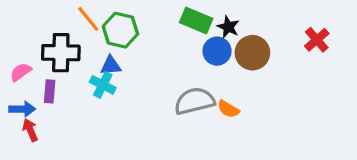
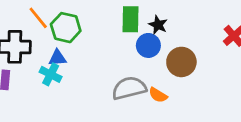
green rectangle: (196, 20) -> (130, 19), turned 68
brown circle: (252, 53) -> (181, 62), moved

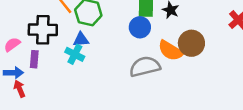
blue circle: (148, 45) -> (140, 27), moved
orange semicircle: (158, 95) -> (171, 51), moved, size x1.5

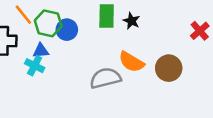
blue circle: (140, 27) -> (67, 30), moved
brown circle: (191, 43) -> (169, 68), moved

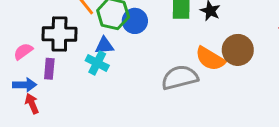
brown circle: (169, 68) -> (238, 50), moved

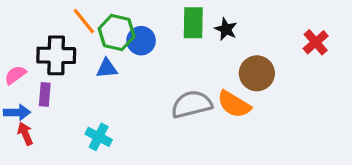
orange semicircle: (210, 59) -> (234, 104), moved
cyan cross: (97, 63) -> (99, 137), moved

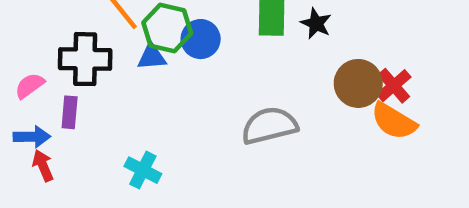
red cross: (316, 42) -> (394, 86), moved
blue triangle: (107, 68) -> (152, 57), moved
orange semicircle: (234, 104) -> (394, 121), moved

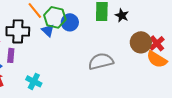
blue triangle: (152, 57) -> (48, 30), turned 48
cyan cross: (143, 170) -> (34, 81), moved

